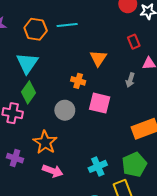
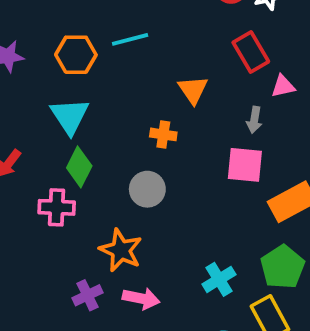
red rectangle: (134, 42) -> (251, 52), size x1.5
pink square: (100, 103) -> (245, 165), moved
purple cross: (15, 158) -> (87, 295), moved, turned -35

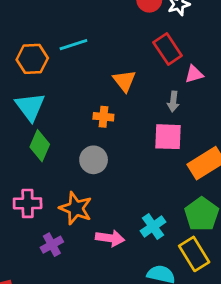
pink cross: (57, 207) -> (28, 203), moved
pink arrow: (141, 298) -> (110, 238), moved

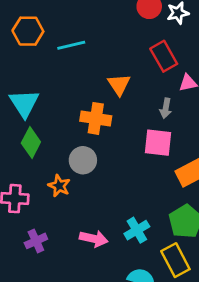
orange hexagon: (32, 59) -> (28, 31), moved
orange cross: (103, 117) -> (96, 118), size x1.5
orange star: (76, 208) -> (59, 186), moved, size x0.7

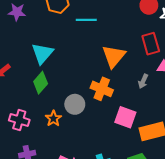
orange triangle: (119, 85) -> (114, 56), size x1.4
orange cross: (96, 118) -> (102, 89), moved
pink square: (158, 143) -> (125, 117), moved

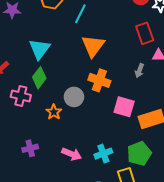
cyan line: (86, 20) -> (80, 14), turned -60
orange triangle: (114, 56) -> (93, 46), moved
pink cross: (19, 120) -> (21, 96), moved

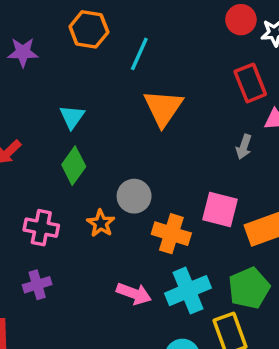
cyan triangle: (39, 49) -> (72, 117), size x0.7
orange cross: (99, 80) -> (171, 234), moved
pink cross: (21, 96) -> (41, 228), moved
purple cross: (30, 148) -> (37, 285), moved
cyan cross: (103, 154) -> (188, 291), size x1.4

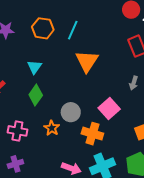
orange hexagon: (89, 29) -> (43, 28), moved
pink square: (220, 209) -> (109, 109), moved, turned 35

